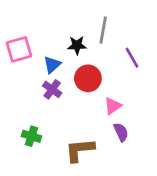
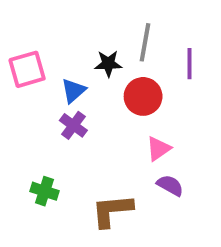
purple line: (132, 58) -> (189, 64), moved, turned 30
red circle: (88, 78) -> (143, 96), moved
purple semicircle: (121, 132) -> (170, 185), turned -36

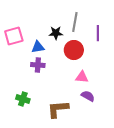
blue triangle: (73, 91) -> (38, 47), turned 32
purple cross: (73, 125) -> (38, 65), turned -32
pink triangle: (159, 149) -> (82, 77), turned 40

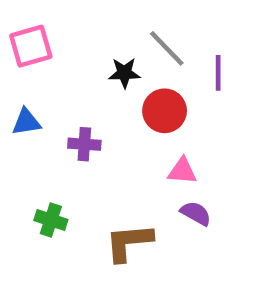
gray line: (75, 22) -> (167, 48), turned -54
pink square: (14, 36) -> (31, 46), moved
blue triangle: (38, 47) -> (26, 122), moved

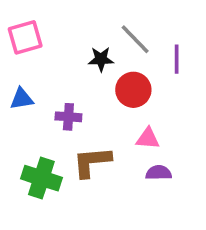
purple semicircle: (196, 213) -> (159, 173), turned -30
green cross: (51, 220) -> (41, 178), size x1.5
brown L-shape: (129, 242) -> (92, 162), moved

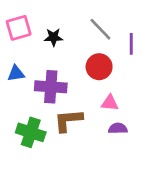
black star: (101, 59) -> (53, 37), moved
purple cross: (68, 117) -> (51, 87), size x1.6

